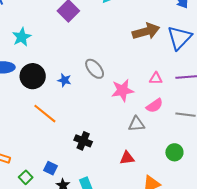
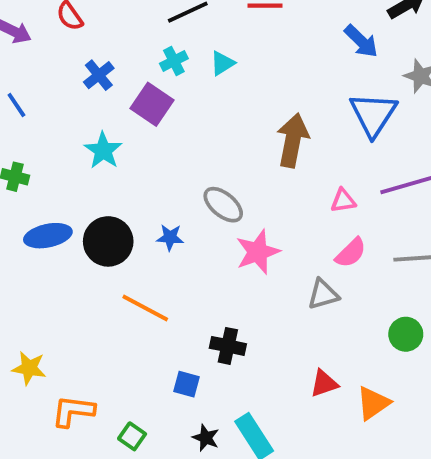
brown arrow: (146, 31) -> (293, 140), moved, turned -52
cyan star: (22, 37) -> (103, 151), moved
pink star: (123, 90) -> (258, 252), moved
red triangle: (127, 158) -> (324, 383), moved
blue square: (50, 168) -> (187, 384), moved

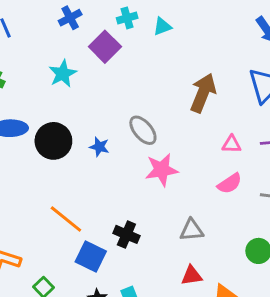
gray triangle: (323, 294) -> (192, 230), moved
orange line: (145, 308) -> (66, 219), moved
blue square: (187, 384) -> (91, 257), size x1.5

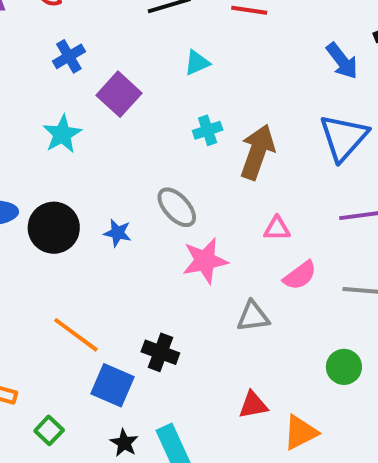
cyan cross: (127, 18) -> (208, 130), moved
pink triangle: (231, 144) -> (277, 229), moved
gray triangle: (192, 230) -> (253, 316), moved

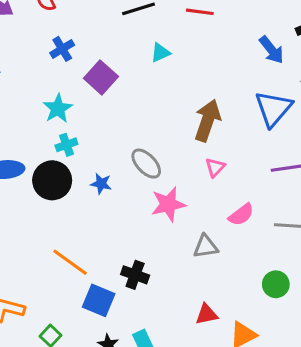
cyan cross: (208, 130) -> (66, 145), moved
pink triangle: (277, 229) -> (215, 167), moved, turned -45

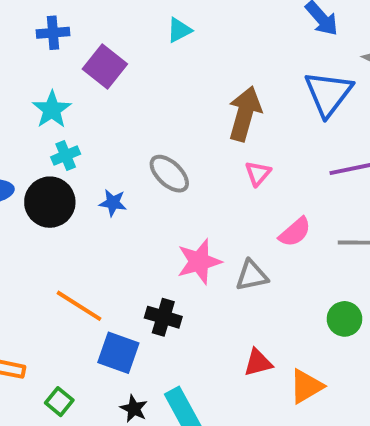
blue cross: (62, 49) -> (53, 33), turned 30
pink star: (168, 204) -> (199, 262), moved

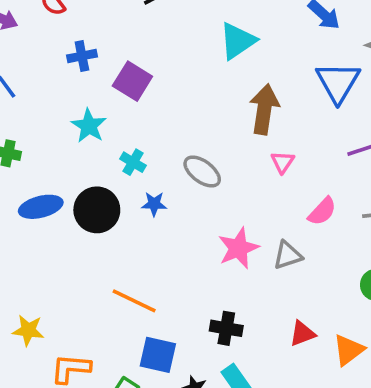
cyan triangle: (179, 30) -> (238, 41), moved, size x1.6
cyan cross: (66, 155) -> (133, 162), moved, turned -30
black cross: (163, 317) -> (226, 328), moved
blue square: (118, 353) -> (158, 355), moved

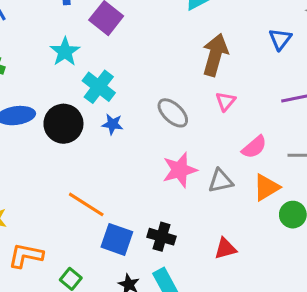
blue triangle: (338, 82) -> (280, 39), size x0.6
cyan cross: (133, 162) -> (99, 87), size x1.5
gray ellipse: (202, 172) -> (173, 113), moved
orange triangle: (349, 350) -> (266, 187), moved
blue square: (158, 355) -> (117, 239), moved

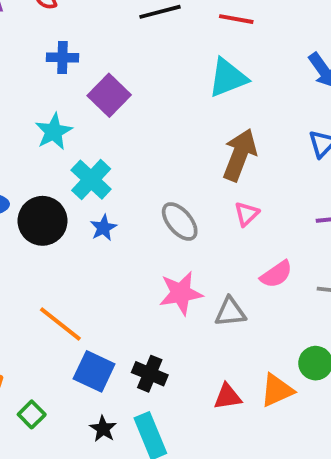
blue star: (113, 124) -> (103, 228), turned 30
orange triangle: (266, 187) -> (277, 390), moved

